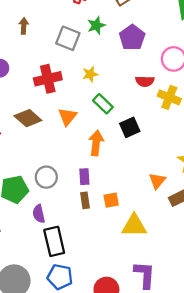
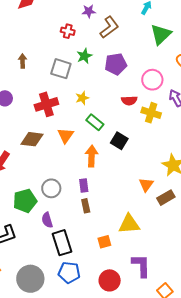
purple pentagon: (132, 38) -> (116, 64), turned 30
brown diamond: (28, 118) -> (32, 139), turned -30
black square: (130, 127) -> (119, 141), turned -30
orange square: (111, 200) -> (104, 242), moved

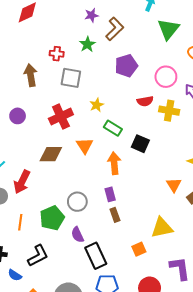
red cross: (68, 31) -> (57, 54), moved
green star: (84, 56) -> (87, 44), moved
brown arrow: (23, 61) -> (31, 75), size x1.5

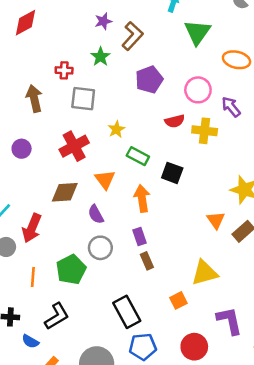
purple semicircle: (77, 235) -> (96, 214), moved

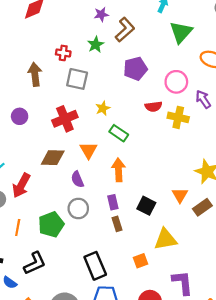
black square: (172, 173) -> (146, 206), moved

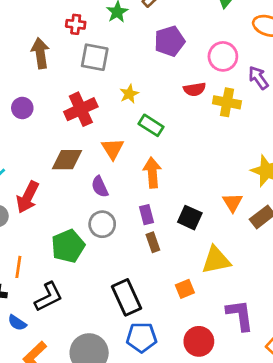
orange line: (18, 227) -> (18, 267), moved

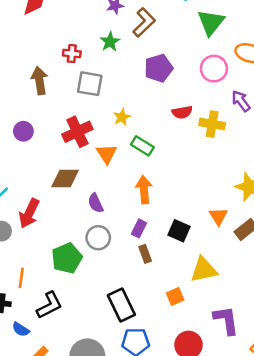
pink circle: (223, 56) -> (214, 69), moved
orange triangle: (113, 149) -> (107, 154), moved
purple rectangle: (147, 215) -> (139, 228), turned 42

